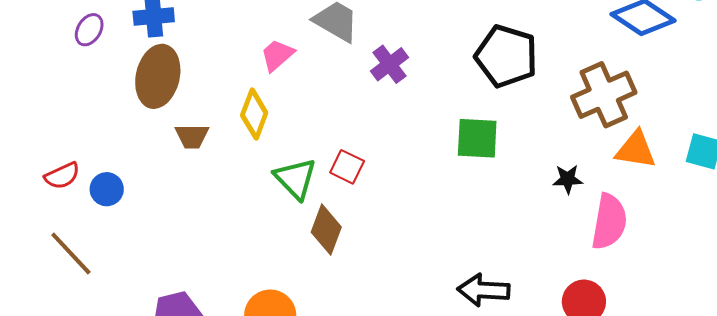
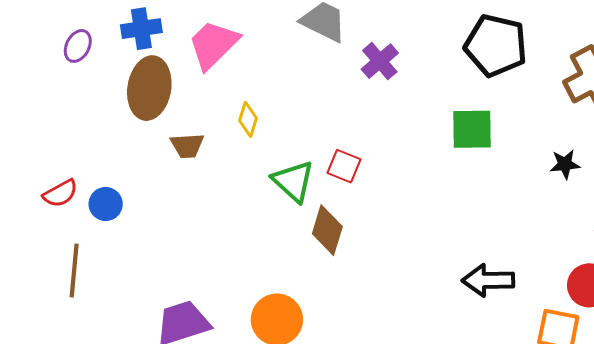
pink trapezoid: (277, 55) -> (213, 45), moved, size x1.5
yellow diamond: (254, 114) -> (248, 119), size x0.7
brown line: (71, 253) -> (74, 270), turned 52

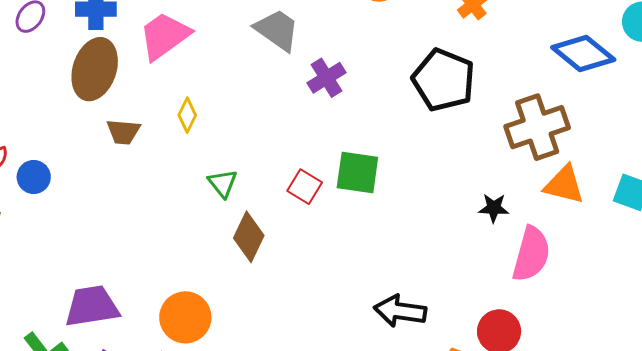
green square: (472, 129) -> (357, 172), moved
red square: (344, 166) -> (305, 187), moved
green triangle: (293, 181) -> (223, 183), size x0.7

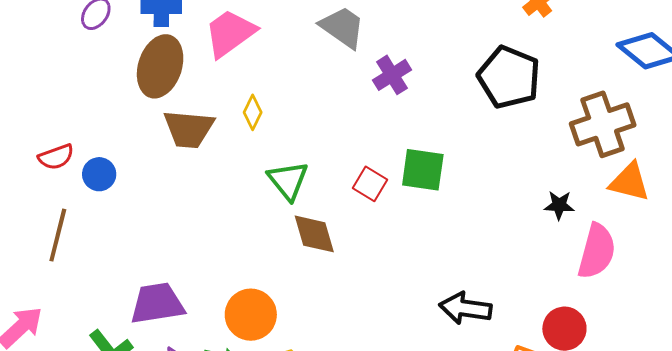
brown trapezoid: (123, 132) -> (189, 129), size x1.5
green triangle: (223, 183) -> (288, 180), size x1.4
brown diamond: (249, 237) -> (314, 234), turned -42

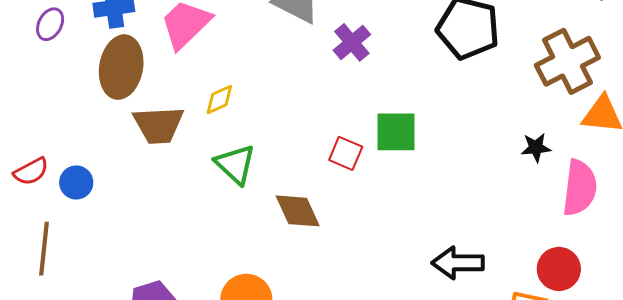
yellow diamond: (253, 112) -> (219, 99), turned 48
green triangle: (288, 180) -> (235, 164), moved

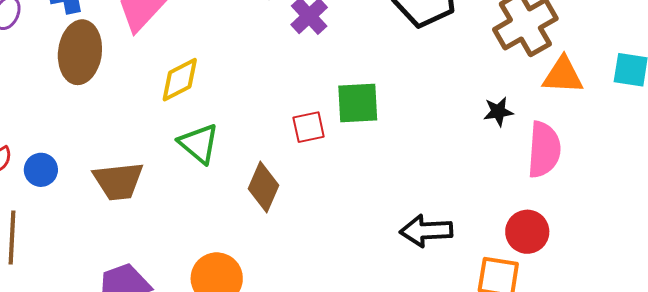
yellow diamond: (219, 99) -> (180, 80), size x1.4
brown trapezoid: (158, 125) -> (118, 181), moved
red square: (346, 153) -> (309, 127), turned -32
brown diamond: (298, 211) -> (263, 187), turned 51

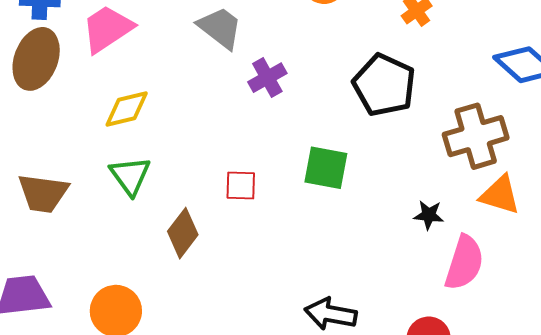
green square: (358, 103) -> (326, 168), moved

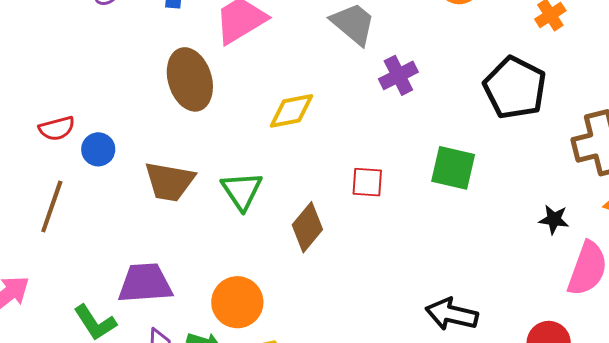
brown ellipse: (36, 59) -> (190, 79), moved, turned -40
yellow diamond: (127, 109) -> (291, 111), moved
green triangle: (130, 176) -> (242, 191), moved

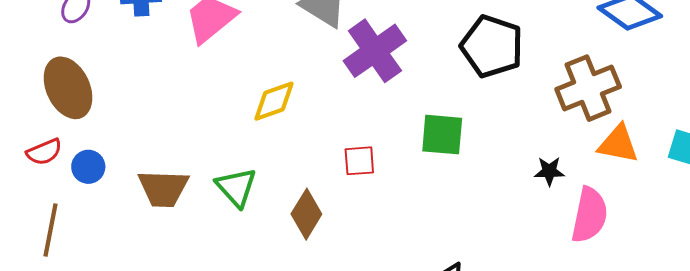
purple cross: (398, 75) -> (375, 51), size x1.6
brown ellipse: (190, 79) -> (68, 88), moved

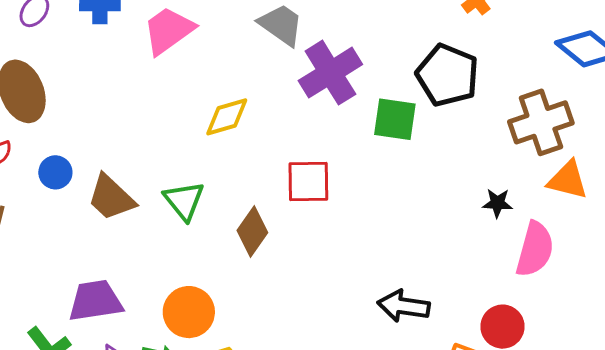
green square: (442, 135) -> (395, 119), moved
red square: (359, 161) -> (308, 182), size x1.4
blue circle: (88, 167) -> (55, 172), moved
brown trapezoid: (163, 189) -> (111, 198), turned 38

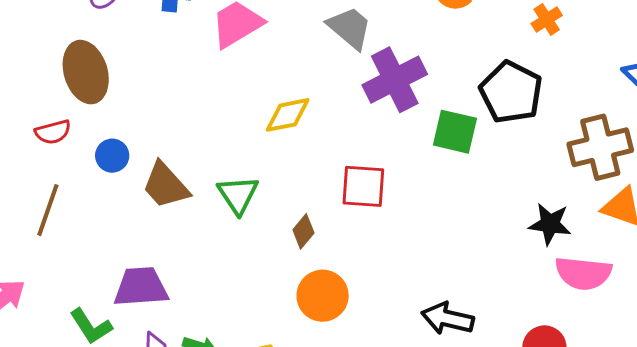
black star: (497, 203) -> (550, 224), size x1.4
brown diamond: (252, 231) -> (303, 231), size x0.7
pink semicircle: (535, 249) -> (583, 273), turned 76
orange circle: (189, 312) -> (323, 296), moved

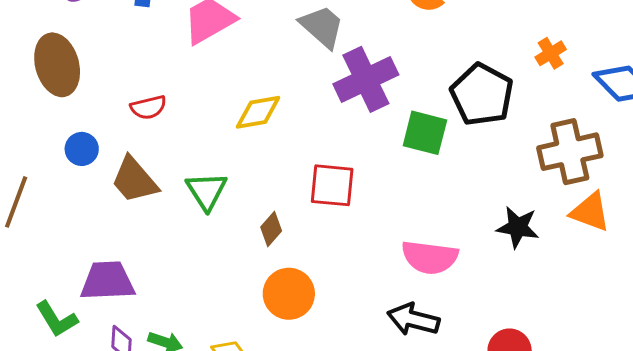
orange cross: (547, 19) -> (551, 53), moved
red semicircle: (53, 132) -> (148, 107), moved
pink semicircle: (583, 273) -> (430, 257), moved

